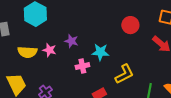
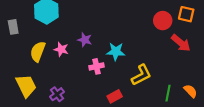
red circle: (130, 25) -> (163, 21), moved
yellow semicircle: (27, 52) -> (38, 52), turned 108

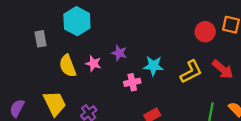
red arrow: (181, 43) -> (223, 69), moved
yellow semicircle: (38, 52) -> (68, 66), turned -42
yellow L-shape: (141, 75) -> (191, 72), moved

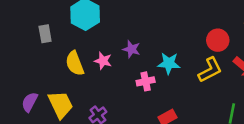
red circle: (205, 32) -> (218, 40), moved
purple semicircle: (17, 108) -> (30, 102), moved

